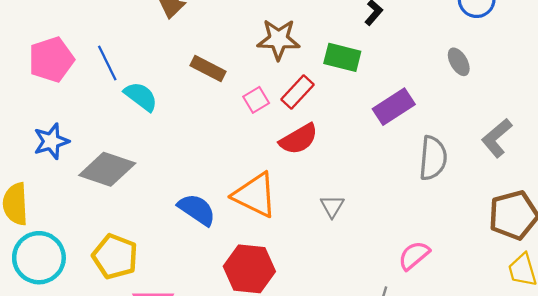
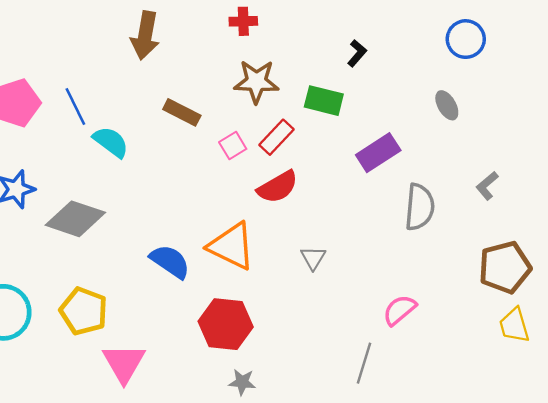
gray L-shape: (497, 138) -> (487, 186), size x0.7

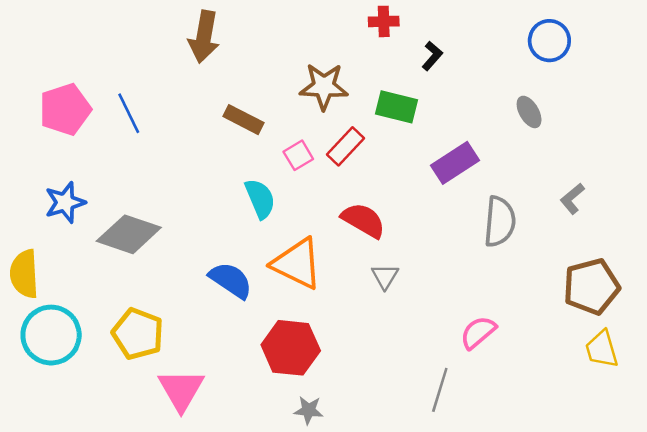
red cross: (243, 21) -> (384, 21), moved
cyan semicircle: (111, 142) -> (260, 199), moved, turned 30
red semicircle: (278, 187) -> (363, 220), moved, turned -120

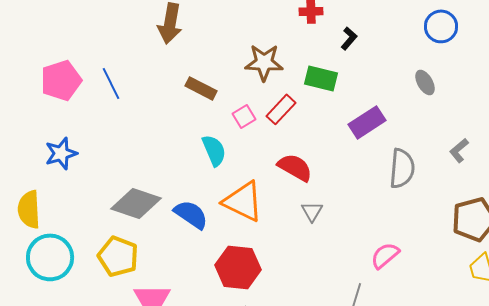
gray diamond: (129, 234) -> (136, 203), moved

